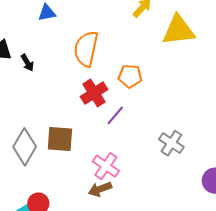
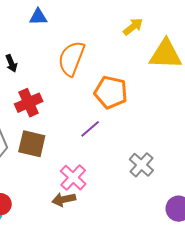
orange pentagon: (130, 76) -> (111, 92), size x1.4
red cross: (94, 93) -> (29, 103), moved

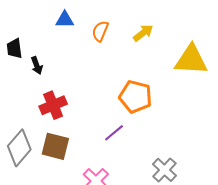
yellow arrow: (133, 27) -> (143, 33), moved
orange semicircle: (71, 58) -> (100, 31), moved, size x0.6

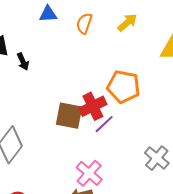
red cross: (53, 105) -> (93, 106), moved
brown square: (55, 146) -> (69, 116), moved

